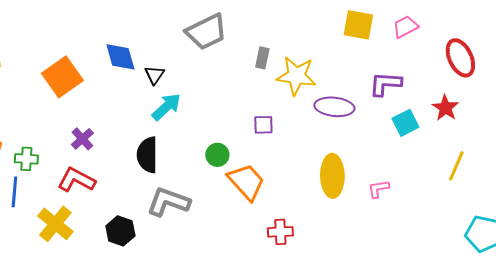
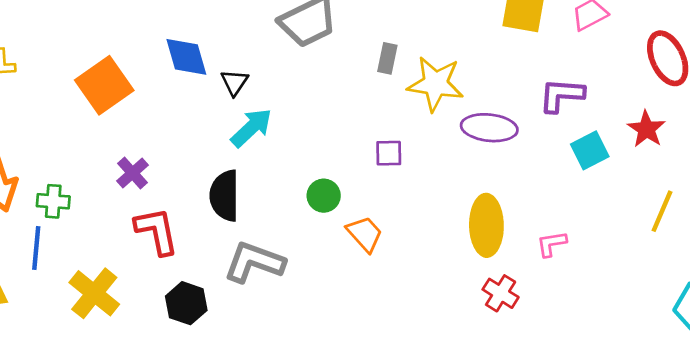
red L-shape: (76, 180) -> (157, 231), moved, turned 51
orange trapezoid: (246, 182) -> (365, 234), size x0.7
red cross: (280, 232) -> (501, 293), moved, turned 35

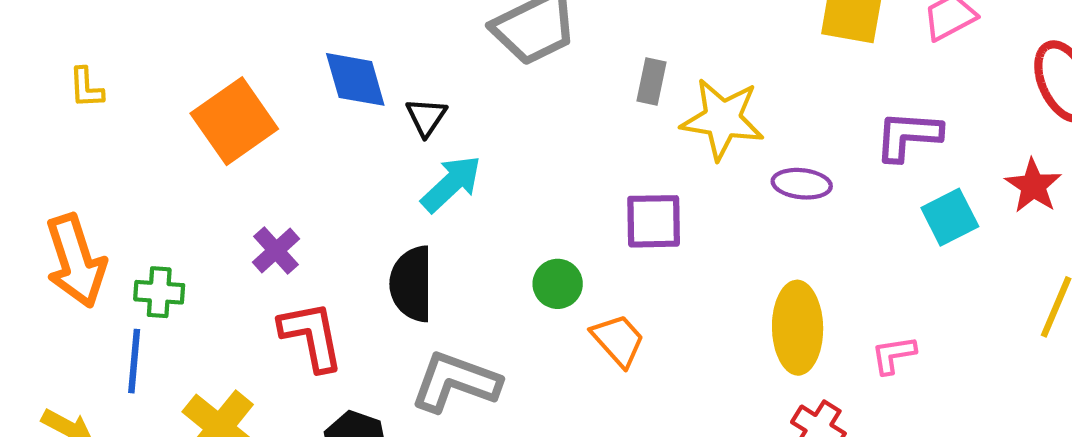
purple ellipse: (489, 128) -> (802, 184), size x0.7
purple square: (389, 153) -> (654, 221), size x1.4

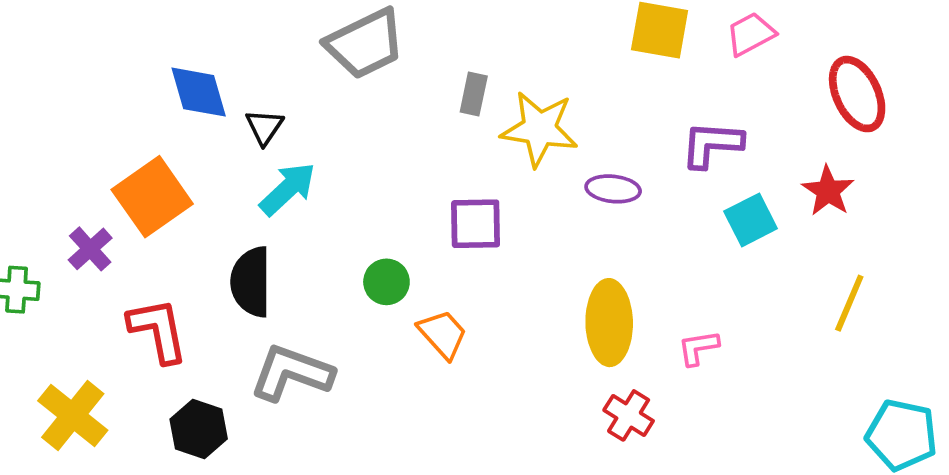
orange square: (234, 121) -> (152, 197), moved
purple cross: (276, 250) -> (90, 249), moved

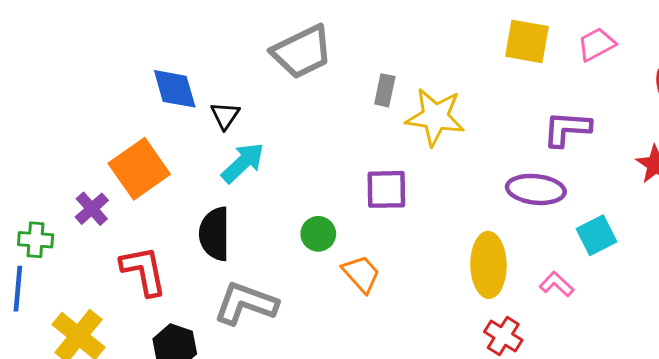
purple ellipse: (613, 189) -> (536, 189), moved, size x1.4
cyan square: (751, 220) -> (597, 235), moved
pink L-shape: (698, 348) -> (557, 284), turned 52

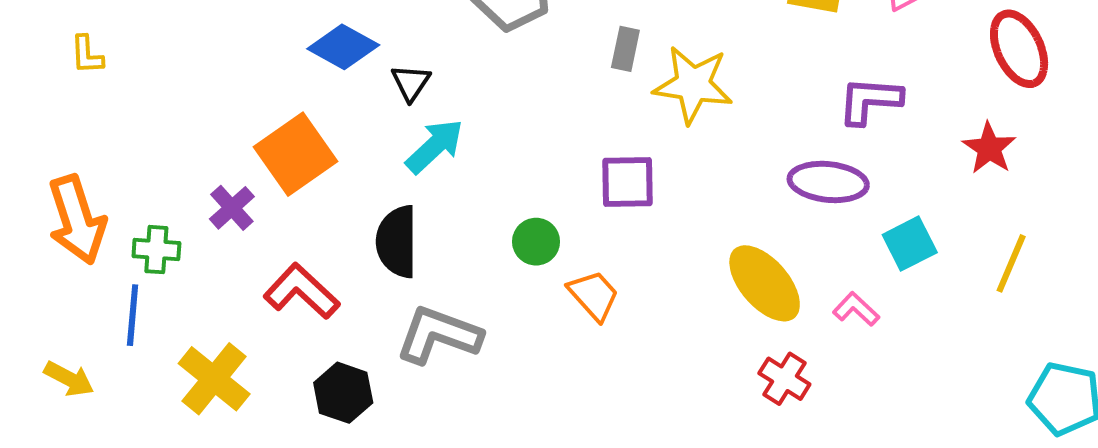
blue diamond: (175, 89) -> (343, 47), turned -45
yellow ellipse: (488, 265) -> (765, 283), turned -40
red L-shape: (144, 271) -> (301, 291), turned -36

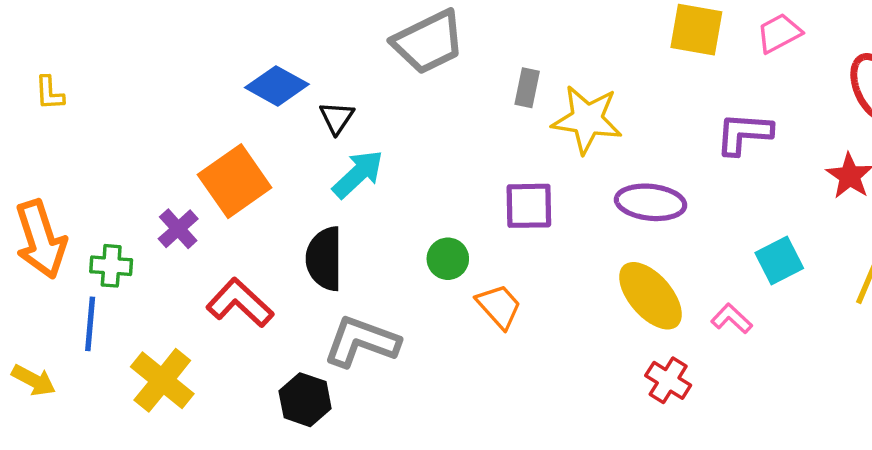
purple ellipse: (828, 182) -> (651, 202), moved
black hexagon: (343, 393) -> (305, 400), moved

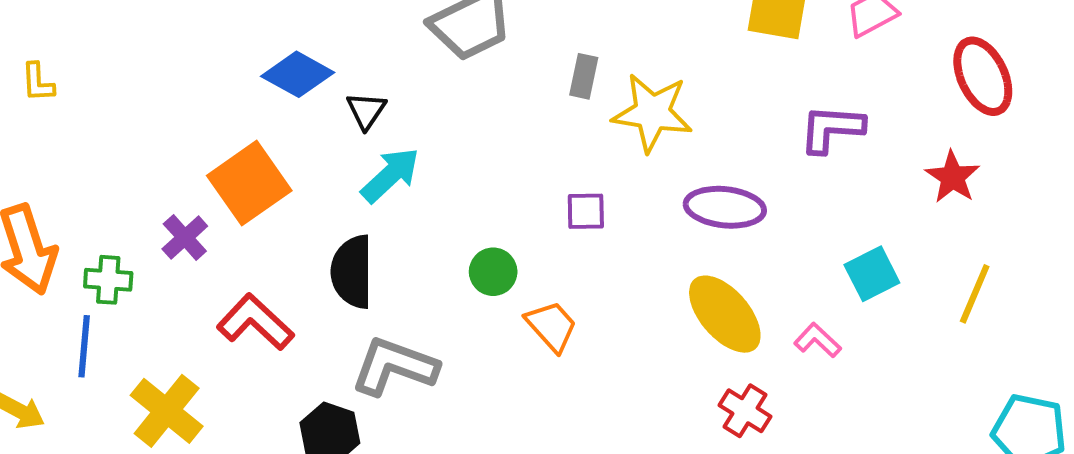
purple square: (529, 206) -> (586, 211), size x0.7

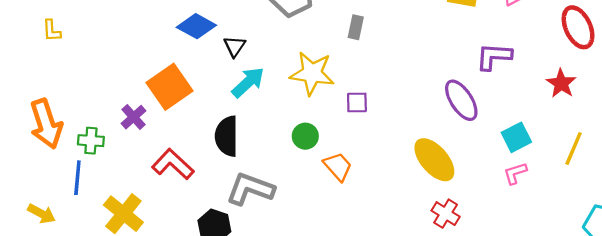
yellow star: (652, 113) -> (312, 73), moved
purple ellipse: (725, 207) -> (461, 100), moved, turned 51
pink L-shape: (818, 340) -> (515, 173), moved, turned -60

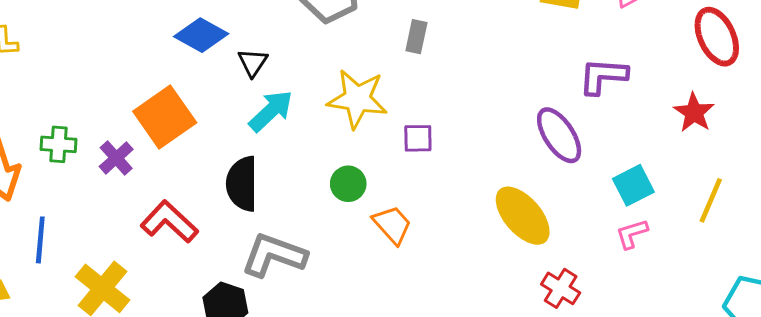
green cross: (91, 141) -> (59, 144), moved
red cross: (446, 214) -> (561, 288), moved

